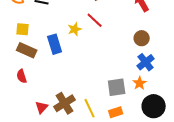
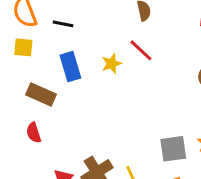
yellow square: (23, 29) -> (23, 47), moved
blue rectangle: (55, 44) -> (70, 67), moved

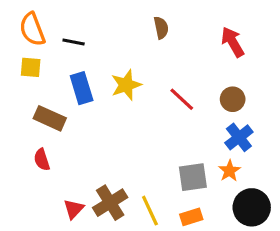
red line: (141, 50) -> (182, 99), moved
yellow star: (112, 64) -> (126, 85), size x1.4

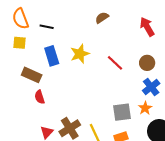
brown semicircle: (161, 28) -> (102, 18), turned -112
red semicircle: (42, 160) -> (40, 97), moved

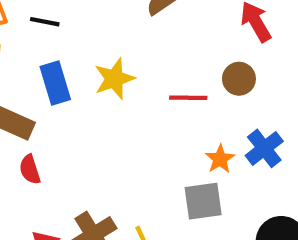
red line: (115, 63) -> (188, 98), turned -42
brown circle: (147, 63) -> (239, 79), moved
orange star: (145, 108) -> (220, 159), moved

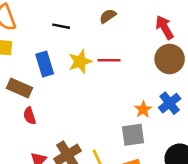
black line: (45, 22) -> (61, 26), moved
brown circle: (239, 79) -> (170, 59), moved, size x1.5
red line: (188, 98) -> (109, 60), moved

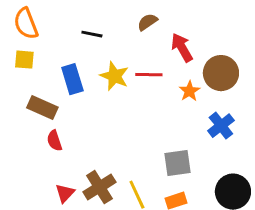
red arrow: (165, 27) -> (182, 48), moved
yellow star: (80, 61) -> (114, 76), turned -30
orange star: (143, 109) -> (189, 91), moved

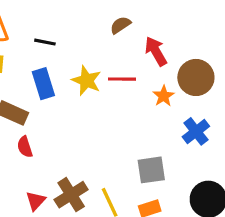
black line: (92, 34) -> (45, 42), moved

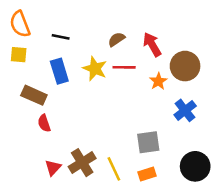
brown semicircle: (120, 25) -> (116, 39), moved

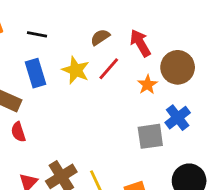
red line: (124, 67) -> (109, 69), turned -50
gray square: (148, 142) -> (150, 136), moved

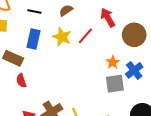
brown semicircle: (100, 37) -> (66, 10), moved
blue rectangle: (35, 73) -> (33, 39), turned 30
orange star: (147, 85) -> (113, 62), moved

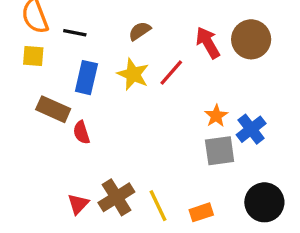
black line: (34, 11) -> (75, 33), moved
brown circle: (134, 35) -> (251, 39), moved
red semicircle: (21, 81) -> (81, 132), moved

